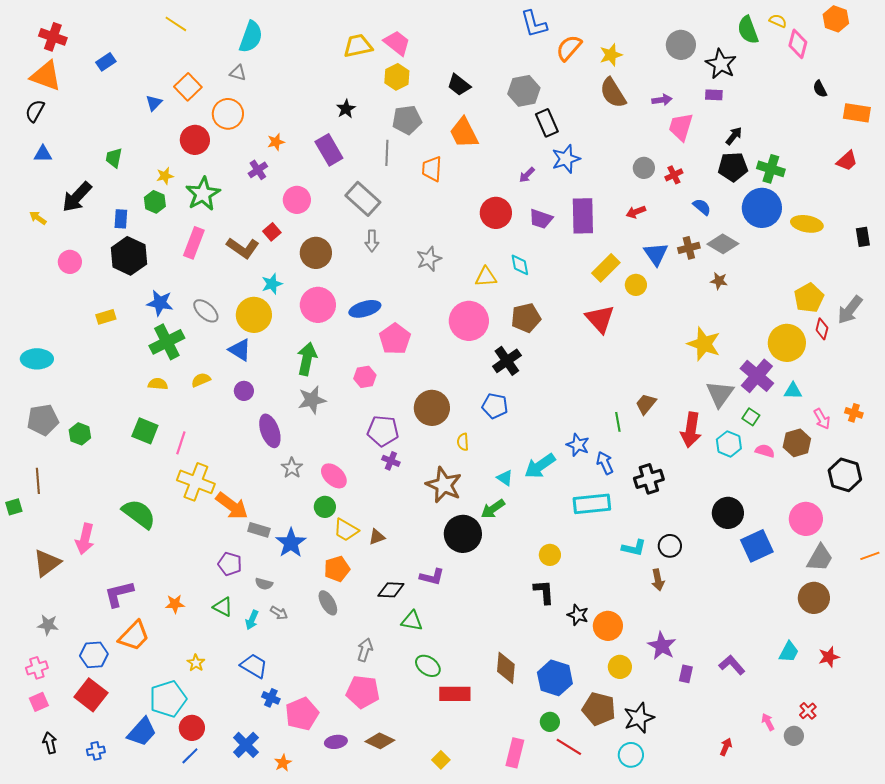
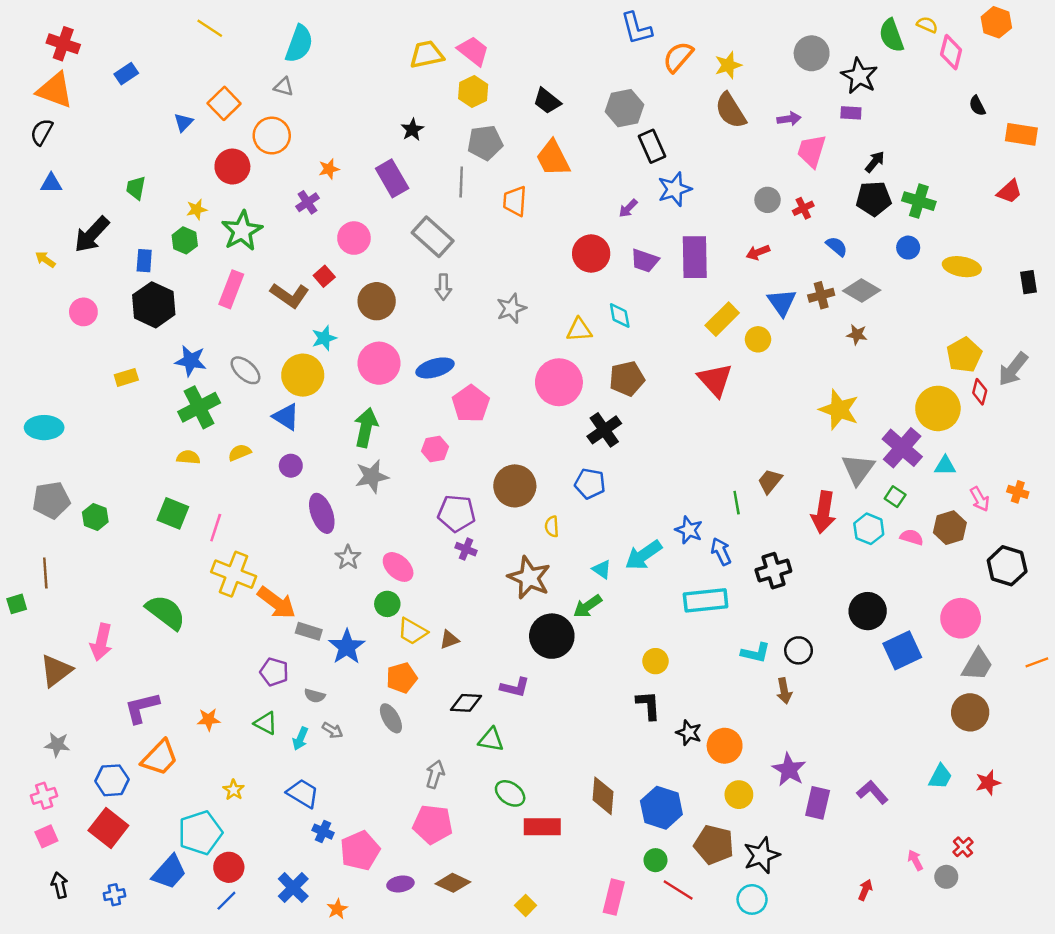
blue circle: (762, 208) -> (908, 248), size x0.5
purple rectangle: (686, 674) -> (818, 803), size x1.5

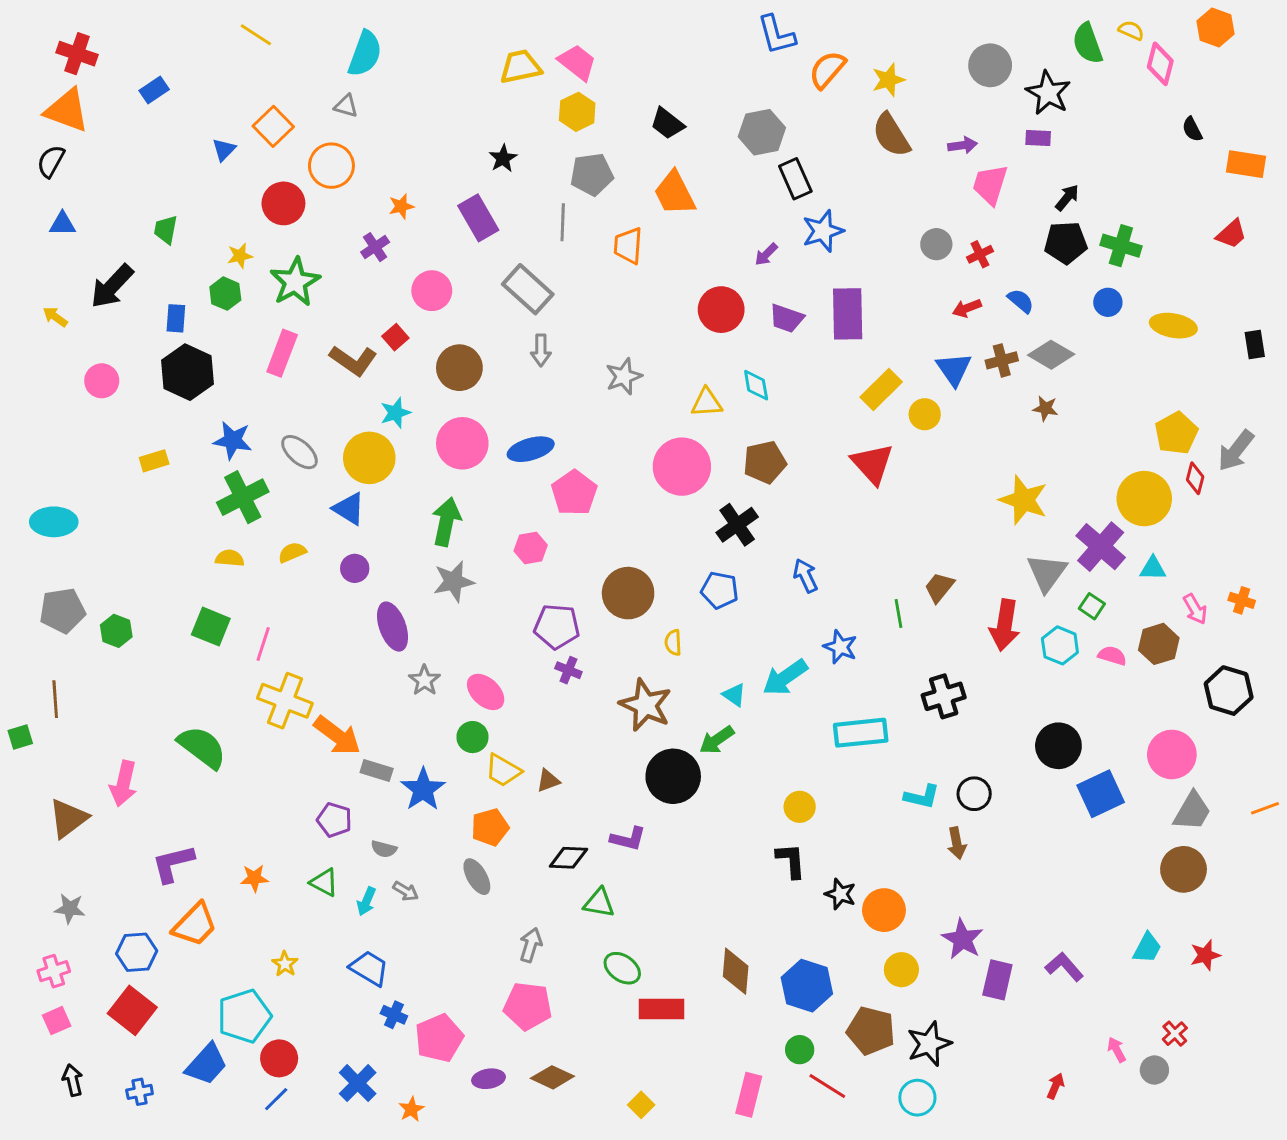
red arrow: (758, 252) -> (967, 308), moved
blue arrow: (721, 551) -> (805, 576), moved

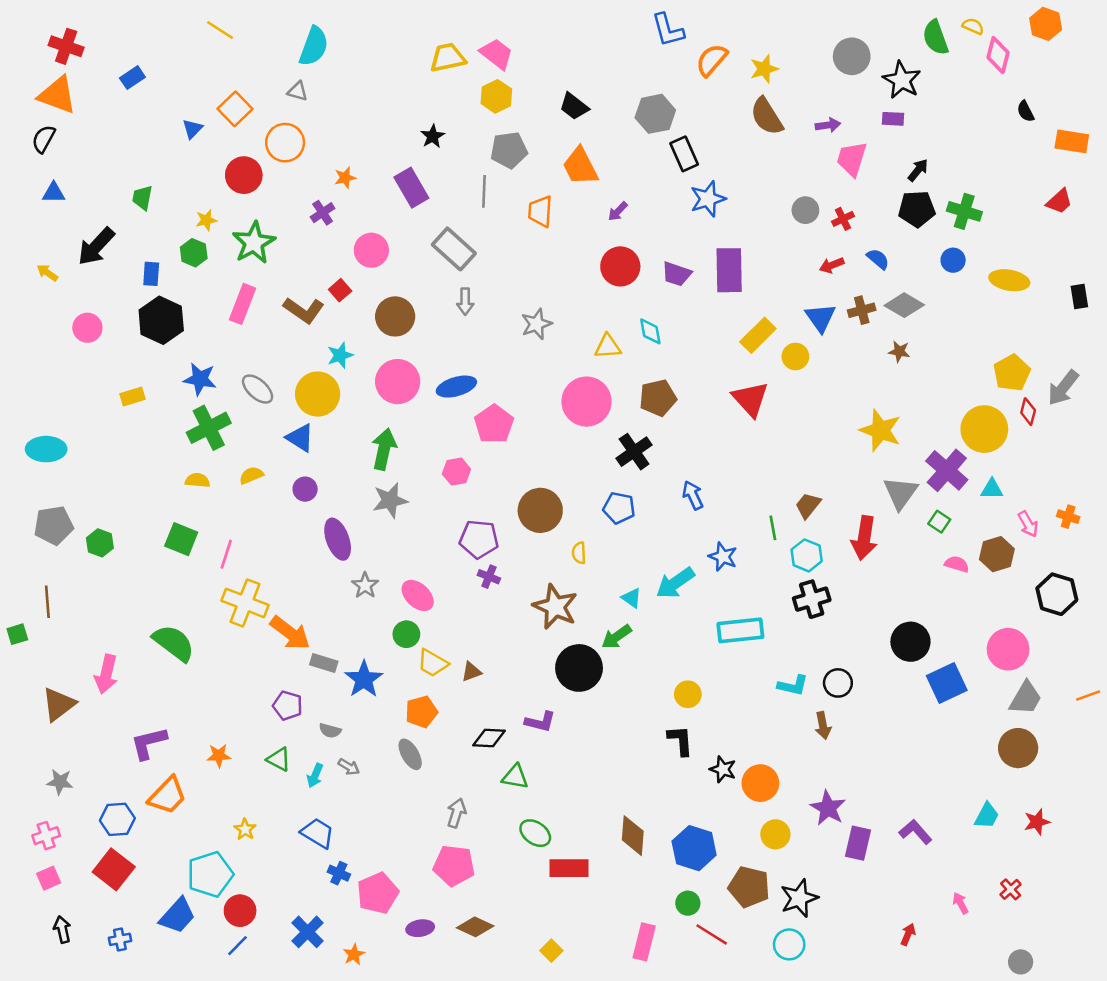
purple arrow: (766, 254) -> (618, 211), moved
cyan hexagon: (1060, 645) -> (807, 555), moved
gray circle: (1154, 1070) -> (1021, 962), moved

